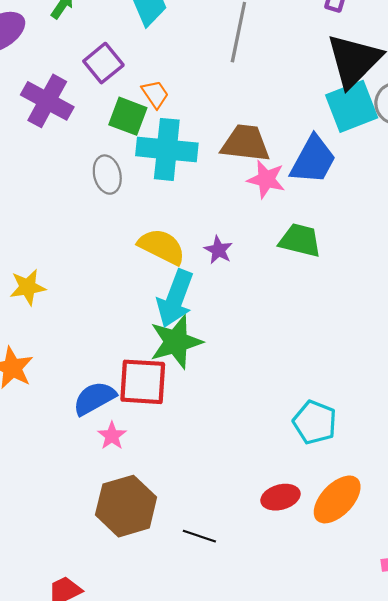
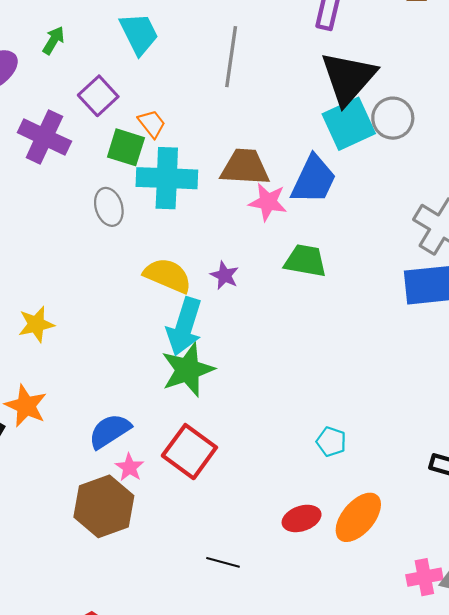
red square: (143, 382) -> (189, 452), moved, turned 36
cyan pentagon: (315, 422) -> (331, 442), size x0.7
brown hexagon: (126, 506) -> (104, 506), moved

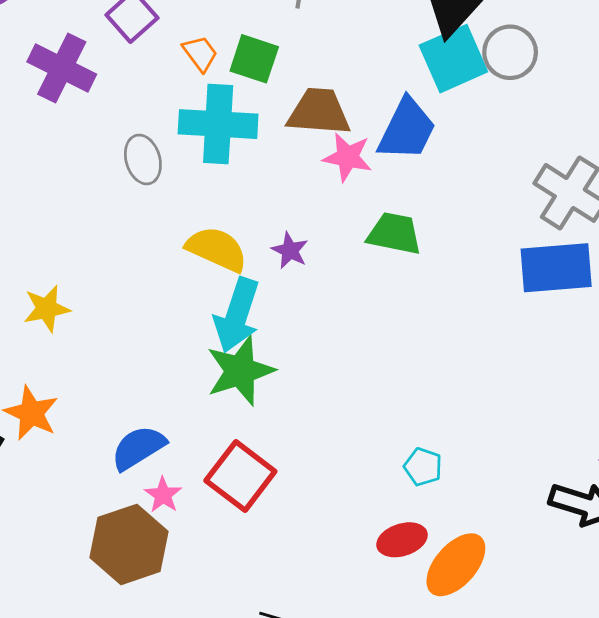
green square: (126, 147) -> (254, 59), moved
red ellipse: (302, 518) -> (402, 540), moved

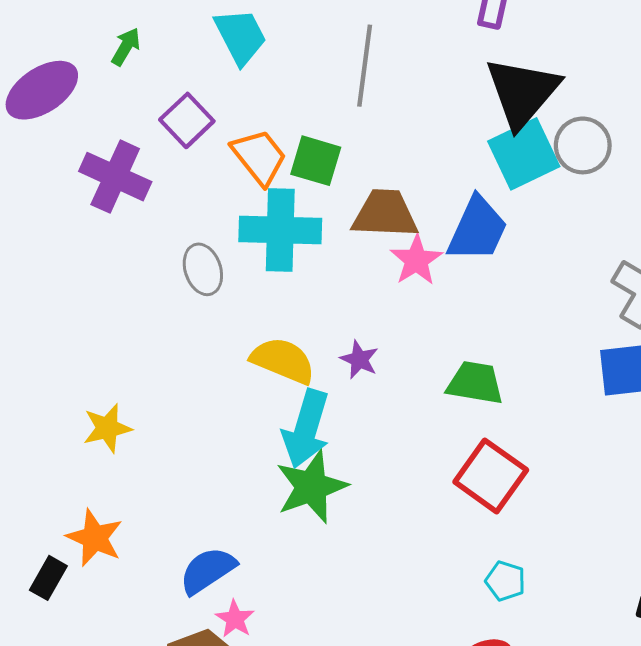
orange trapezoid: (200, 54) -> (259, 157), size x1.5
pink star: (347, 157) -> (416, 260), turned 30
green trapezoid: (394, 234) -> (475, 383), moved
red square: (240, 476) -> (491, 476), moved

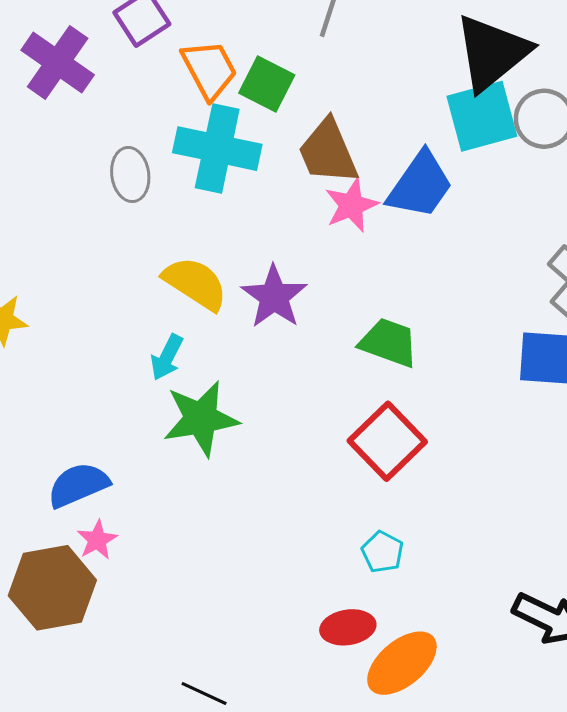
brown trapezoid: (385, 214) -> (328, 152), turned -126
purple star: (359, 360) -> (274, 297), size x1.6
cyan arrow: (306, 429) -> (167, 357), moved, size x0.6

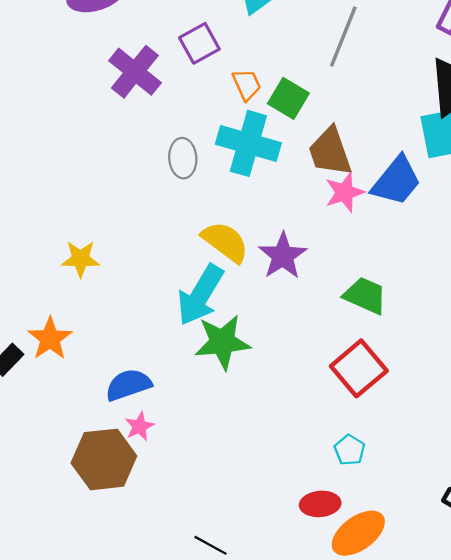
orange trapezoid: (209, 69) -> (247, 85), size x0.7
cyan arrow: (167, 357) -> (200, 295), size x1.8

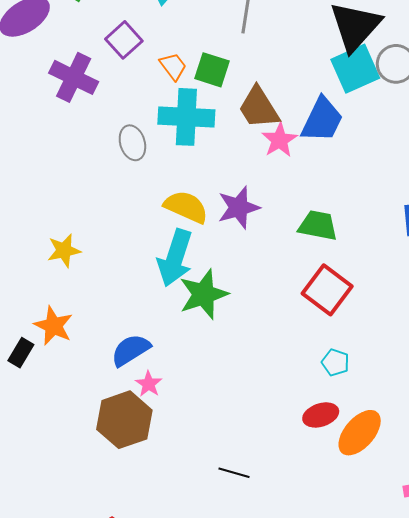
purple star: (283, 256) -> (239, 207), turned 30

